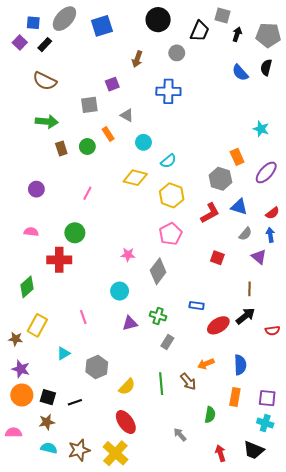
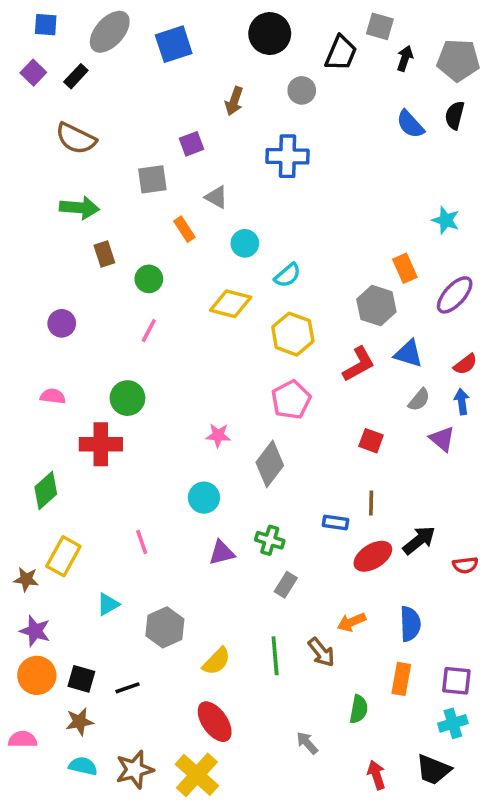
blue square: (33, 23) -> (46, 25), moved
green circle: (87, 146) -> (149, 279), moved
brown line: (250, 289) -> (371, 503), moved
cyan cross: (265, 423) -> (453, 723), turned -35

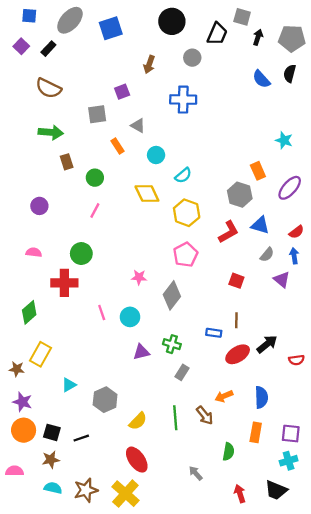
yellow diamond: (231, 304) -> (147, 194), turned 50
pink line: (142, 542) -> (102, 312), moved

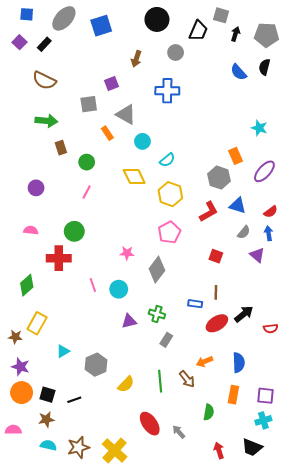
gray triangle: (138, 126) -> (126, 115), size x1.5
red ellipse: (137, 460) -> (150, 424), moved

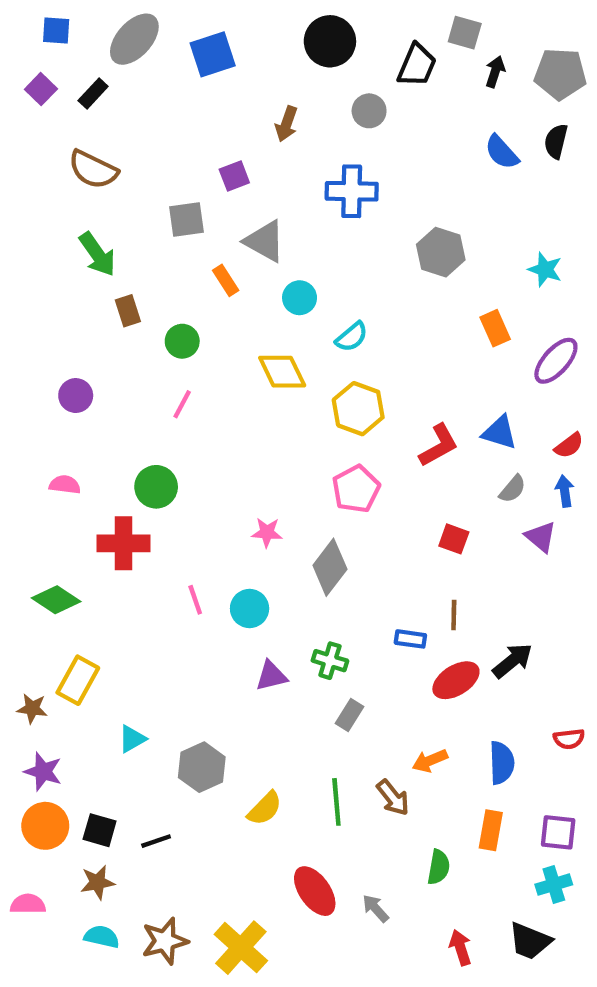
green arrow: (46, 121) -> (97, 254), turned 50
gray hexagon: (219, 178) -> (441, 252), moved
green diamond: (27, 285) -> (56, 600), turned 75
red semicircle: (271, 328) -> (569, 739), moved

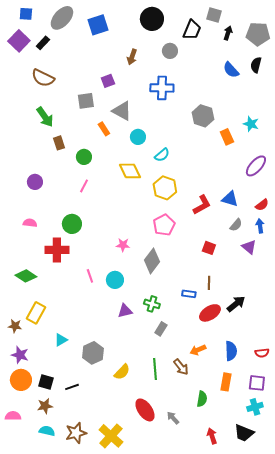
purple square: (41, 89) -> (19, 41), size x1.5
orange rectangle: (495, 328) -> (227, 137), moved
red semicircle: (569, 739) -> (262, 353), moved

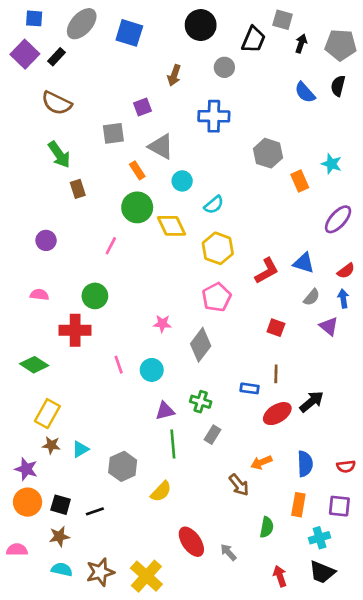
blue square: (98, 25) -> (129, 33), turned 35
green circle: (84, 157) -> (137, 207), moved, size x1.5
brown star: (15, 326) -> (51, 445), moved
green line: (155, 369) -> (173, 444), moved
cyan cross: (255, 407) -> (320, 538), moved

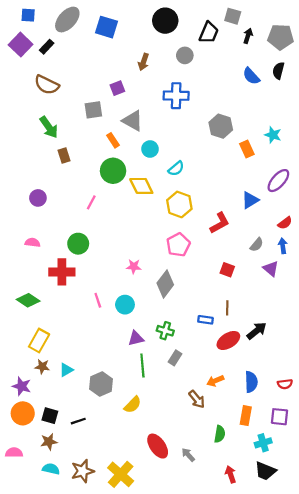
blue triangle: (304, 263) -> (250, 200), moved, turned -48

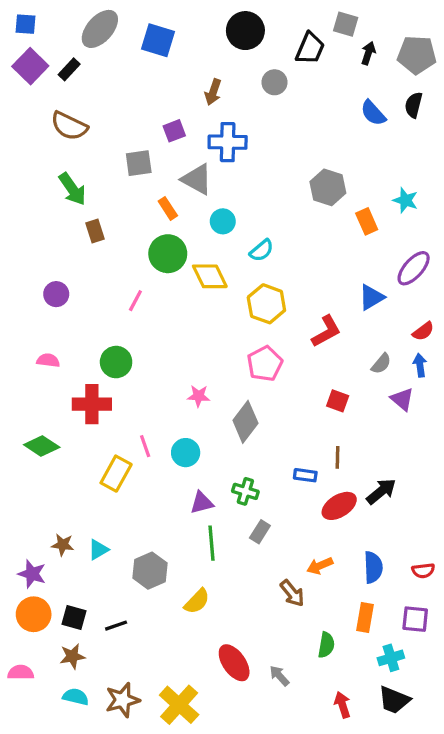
blue square: (28, 15) -> (25, 24), moved
blue cross: (176, 96) -> (228, 142), moved
yellow rectangle: (39, 340) -> (116, 474), moved

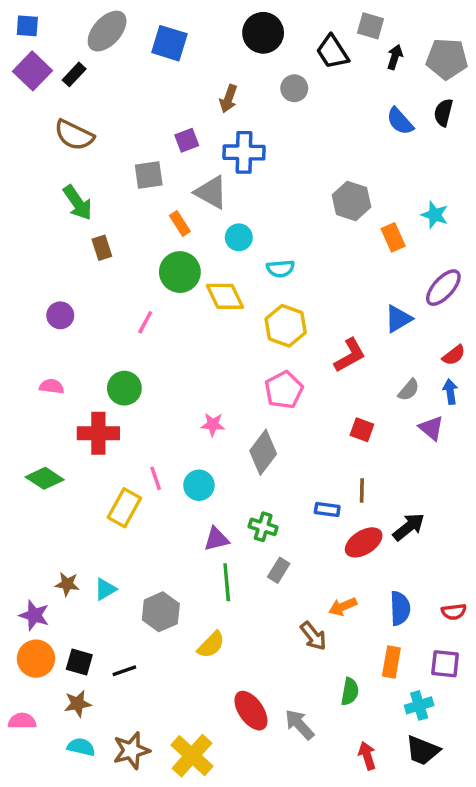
black trapezoid: (310, 48) -> (332, 52), turned 124
cyan semicircle: (262, 250) -> (280, 269), turned 35
gray arrow: (279, 676) -> (299, 724), size x1.4

